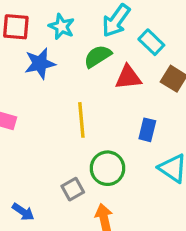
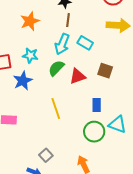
cyan rectangle: (151, 42) -> (85, 43), moved
green circle: (108, 168) -> (94, 132), moved
gray square: (73, 189) -> (46, 155), moved

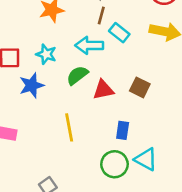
cyan rectangle: (85, 43) -> (119, 33), moved
cyan arrow: (62, 44) -> (89, 45), turned 60

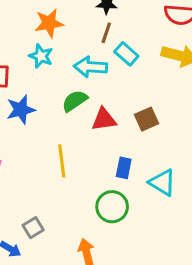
cyan star: (46, 54) -> (41, 56), moved
brown square: (140, 87) -> (147, 119), turned 36
cyan triangle: (146, 159) -> (162, 182), moved

